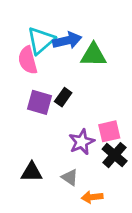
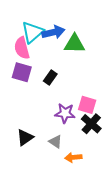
purple square: (39, 102) -> (22, 72), moved
pink square: (109, 131) -> (87, 105), turned 30
purple star: (82, 142) -> (65, 113), turned 30
black triangle: (32, 172) -> (25, 137), turned -36

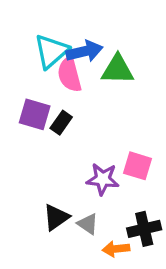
pink semicircle: (22, 48) -> (69, 75), moved
black rectangle: (50, 77) -> (61, 123), moved
black cross: (91, 124) -> (144, 229), moved, turned 36
black triangle: (25, 137) -> (56, 217), moved

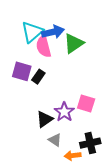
green triangle: (118, 70) -> (74, 43), turned -35
purple star: (103, 179) -> (64, 112), turned 30
black triangle: (56, 217) -> (45, 119), moved

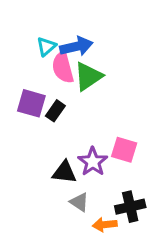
cyan triangle: (32, 32) -> (46, 46), size x0.6
green triangle: (74, 43) -> (88, 76), moved
black triangle: (45, 119) -> (64, 172), turned 42

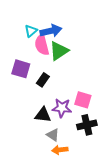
black rectangle: (55, 111) -> (43, 80), moved
purple star: (93, 162) -> (62, 108), turned -30
black cross: (130, 207) -> (87, 125), moved
orange arrow: (105, 225) -> (60, 150), moved

